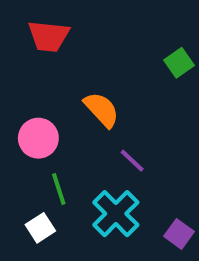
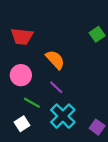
red trapezoid: (49, 36) -> (22, 36), moved
purple line: (132, 161) -> (56, 87), moved
green line: (59, 189) -> (32, 103), turned -42

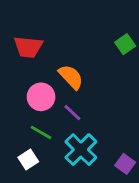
pink circle: (21, 75) -> (41, 97), moved

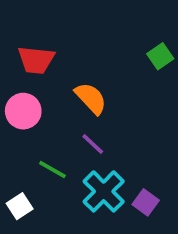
pink circle: (41, 97) -> (23, 111), moved
white square: (28, 160) -> (20, 206), moved
purple square: (125, 164) -> (146, 202), moved

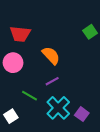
purple line: (93, 144) -> (52, 81), turned -72

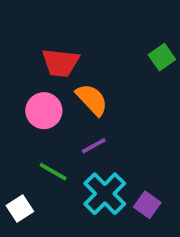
red trapezoid: (20, 34) -> (60, 63), moved
pink circle: (13, 63) -> (44, 111), moved

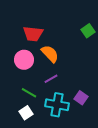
cyan cross: (105, 194) -> (57, 105), turned -35
purple square: (147, 205) -> (81, 98), moved
white square: (20, 208) -> (26, 113), moved

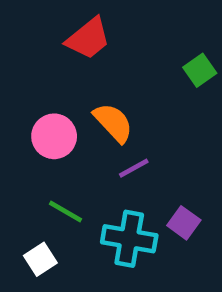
red trapezoid: (33, 34) -> (88, 38), moved, turned -45
purple line: (51, 79) -> (134, 168), moved
white square: (26, 113) -> (40, 259), moved

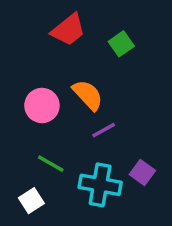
green square: (200, 70) -> (121, 44), moved

